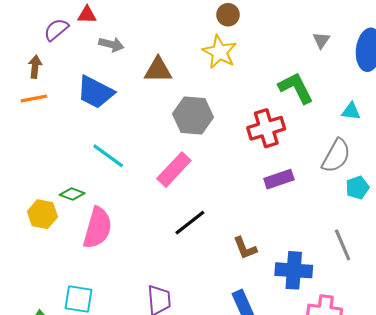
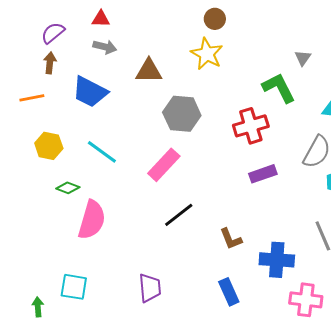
red triangle: (87, 15) -> (101, 19), moved
gray triangle: (321, 40) -> (303, 58), moved
brown arrow: (35, 67) -> (50, 63), moved
yellow hexagon: (42, 214) -> (49, 146), moved

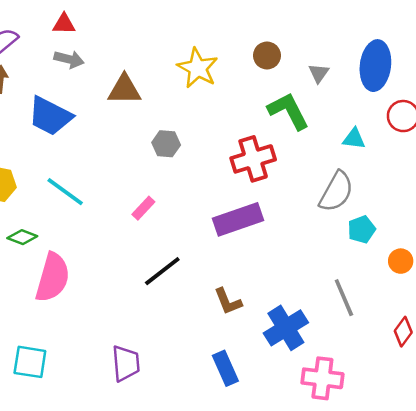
brown circle: (215, 19) -> (267, 55), moved
gray hexagon: (182, 114) -> (166, 144), size x0.6
pink rectangle: (164, 165) -> (143, 208), size x0.6
purple rectangle: (263, 174) -> (238, 219), moved, size x1.4
blue cross: (277, 260) -> (286, 328), turned -36

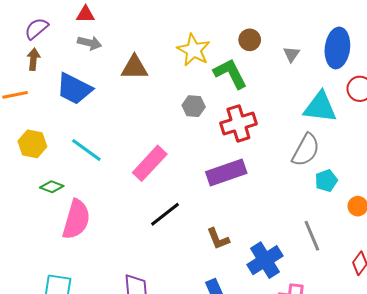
green L-shape: (288, 111) -> (230, 74), moved
cyan triangle: (354, 139) -> (320, 107), size x1.8
gray hexagon: (166, 144) -> (194, 106), moved
pink rectangle: (143, 208) -> (150, 163), size x1.8

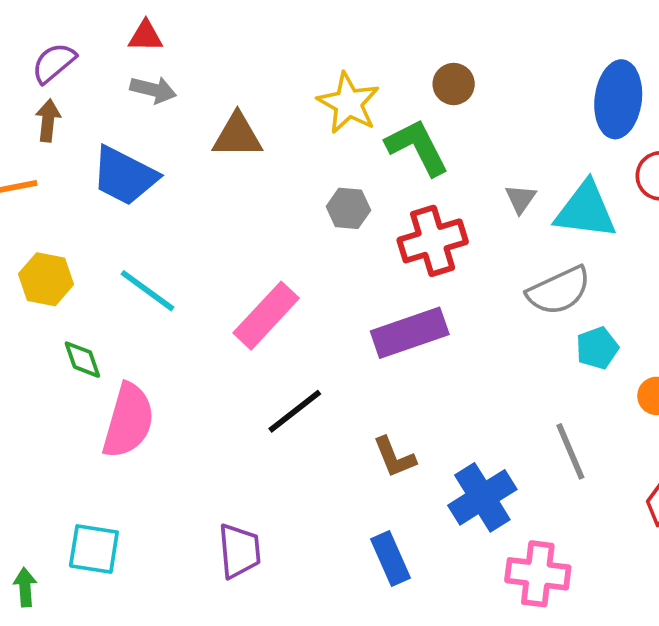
gray triangle: (291, 54) -> (521, 199), moved
gray semicircle: (306, 150) -> (559, 291), turned 36
green diamond: (52, 187) -> (82, 360), turned 50

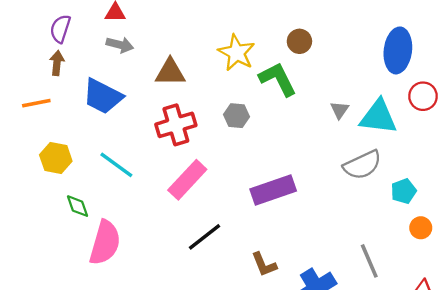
purple semicircle: (54, 63) -> (60, 29), turned -32
red cross: (433, 241) -> (176, 125), moved
cyan pentagon: (597, 348) -> (404, 191), moved

